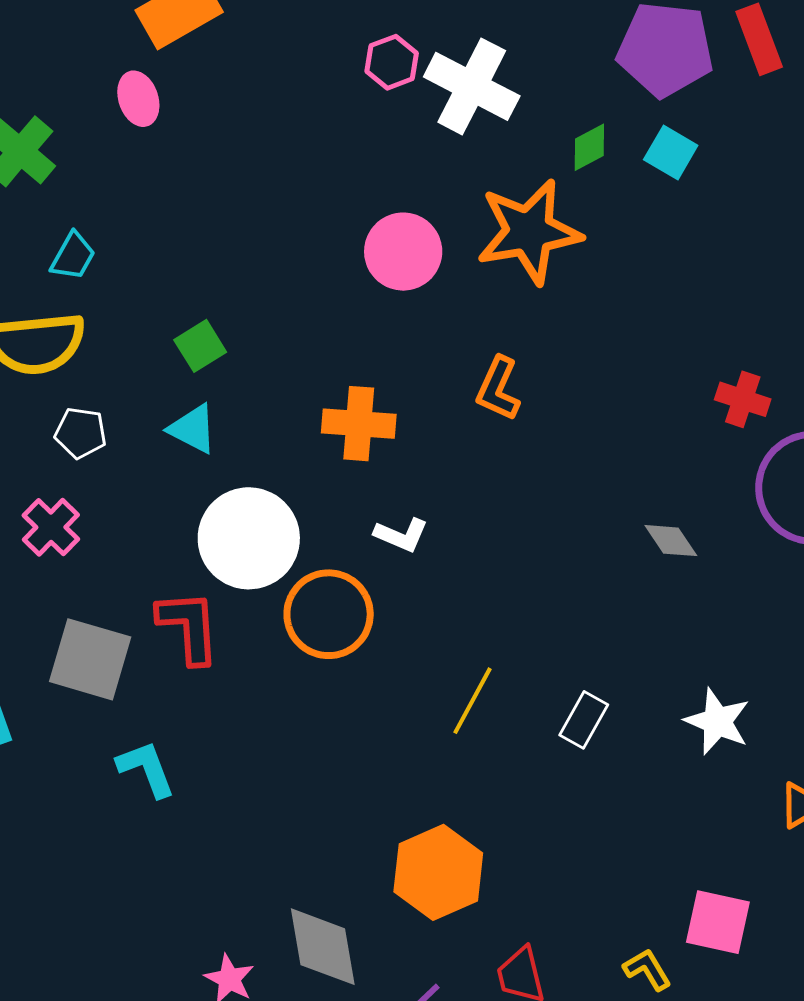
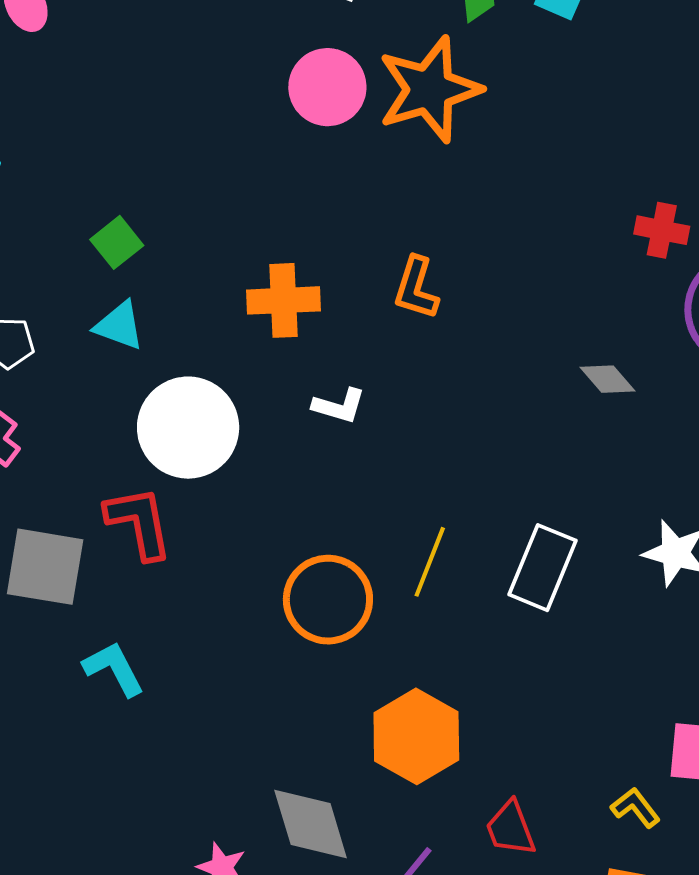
pink circle: (403, 252) -> (327, 87), moved
orange L-shape: (498, 389) -> (416, 288), moved
orange circle: (329, 614) -> (328, 600), moved
white rectangle: (584, 720) -> (543, 568), size x1.5

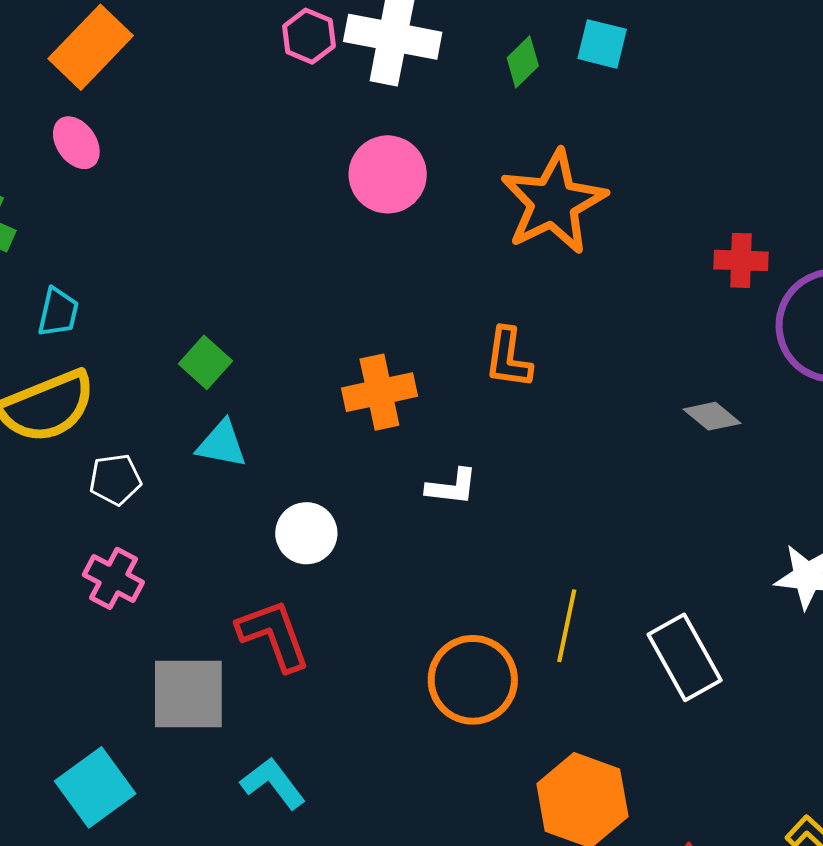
orange star: (429, 89) -> (553, 202), moved
white circle: (188, 428) -> (306, 533), size x0.6
white rectangle: (543, 568) -> (685, 657), moved, turned -42

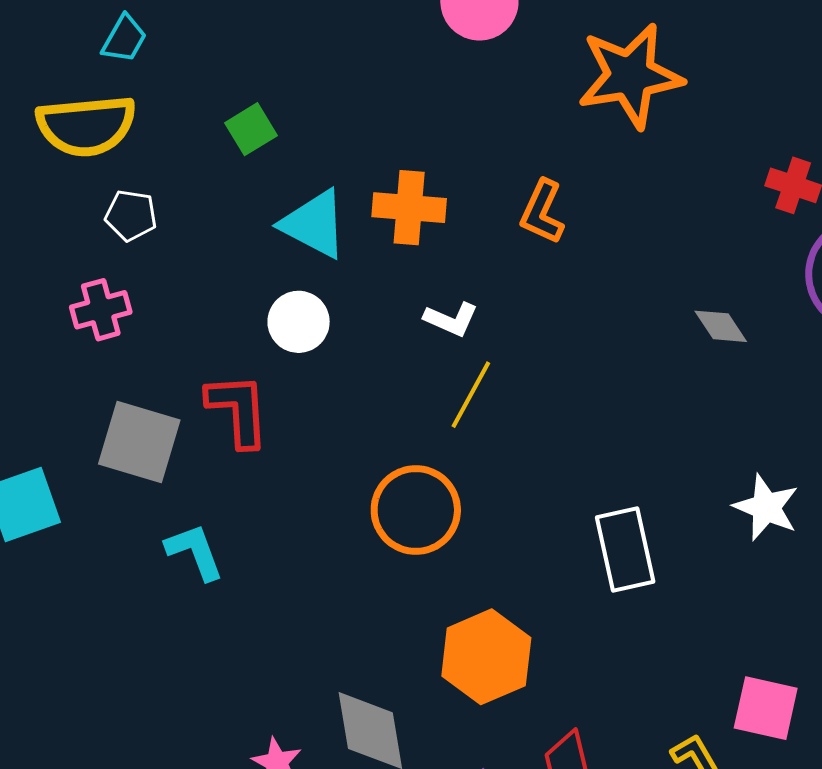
cyan triangle: (222, 444) -> (314, 224), moved, size x1.4
pink cross: (113, 578) -> (101, 310), turned 30
yellow line: (567, 626) -> (471, 395), moved

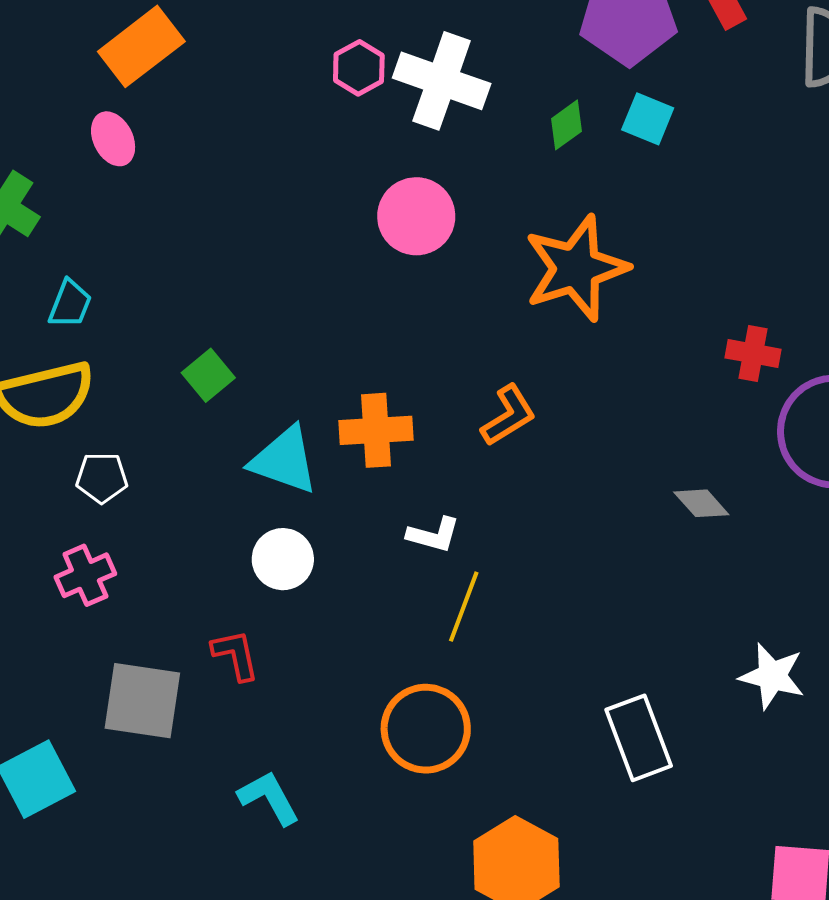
orange L-shape: (542, 212) -> (508, 416), turned -138
red L-shape: (238, 410) -> (235, 655), size x0.7
cyan L-shape: (195, 552) -> (269, 798), moved

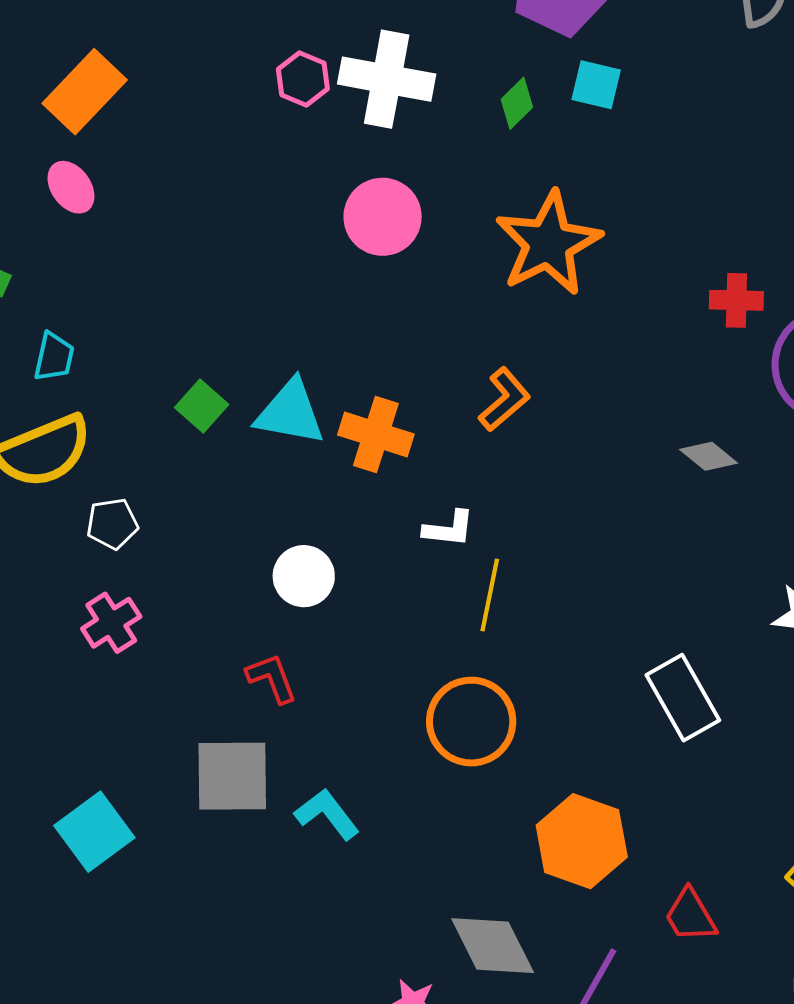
orange cross: (376, 430) -> (376, 434), turned 30
cyan triangle: (284, 460) -> (290, 412), moved
gray square: (142, 701) -> (232, 776), moved

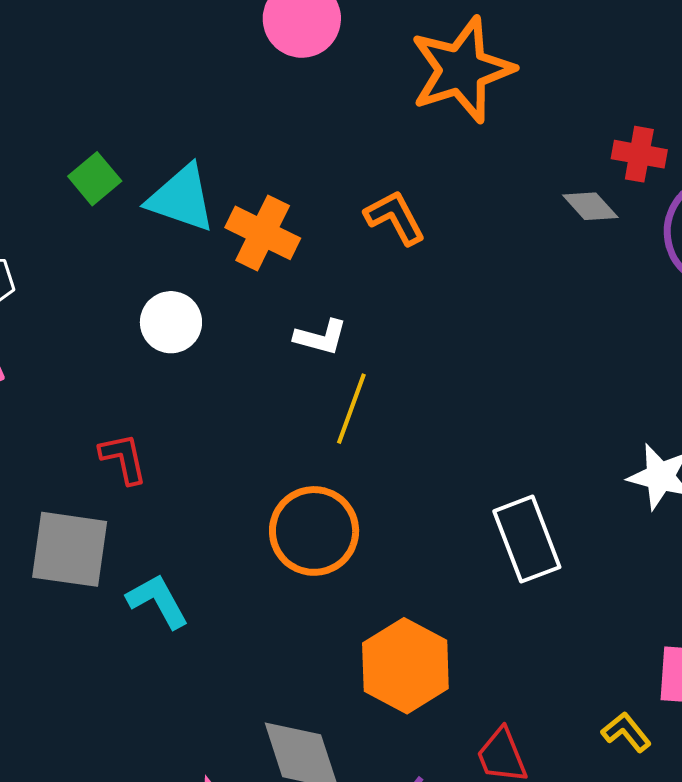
orange L-shape: (504, 399) -> (395, 217), turned -86
gray diamond: (709, 456) -> (590, 206), moved
white circle: (304, 576) -> (171, 322), moved

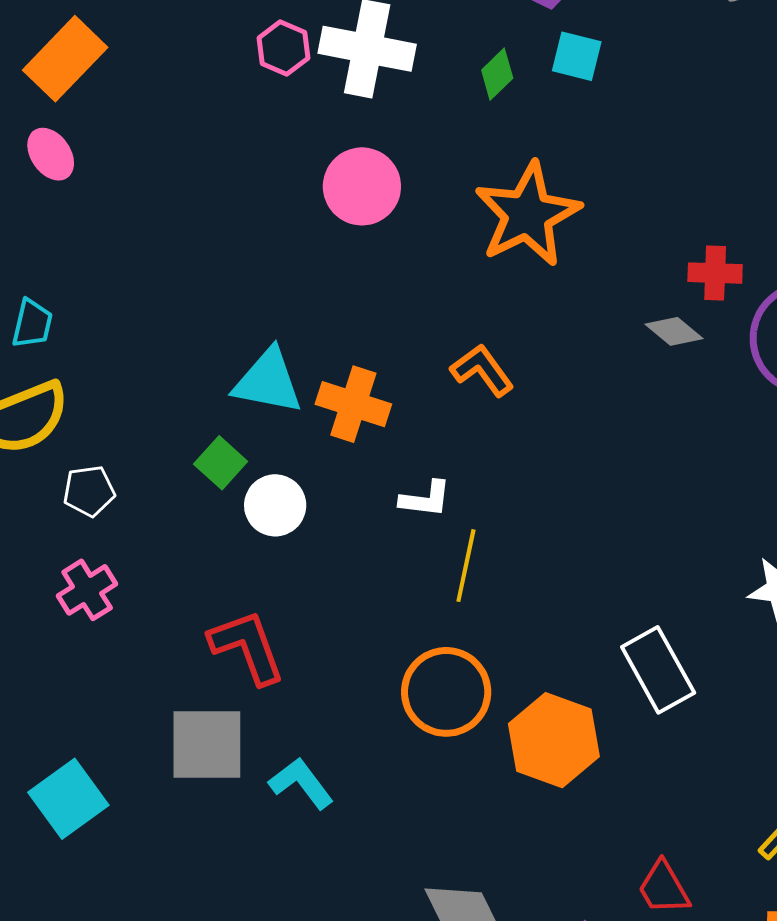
green square: (95, 179) -> (221, 463), moved
red L-shape: (123, 458) -> (247, 647), size x1.5
orange hexagon: (405, 666) -> (554, 740), moved

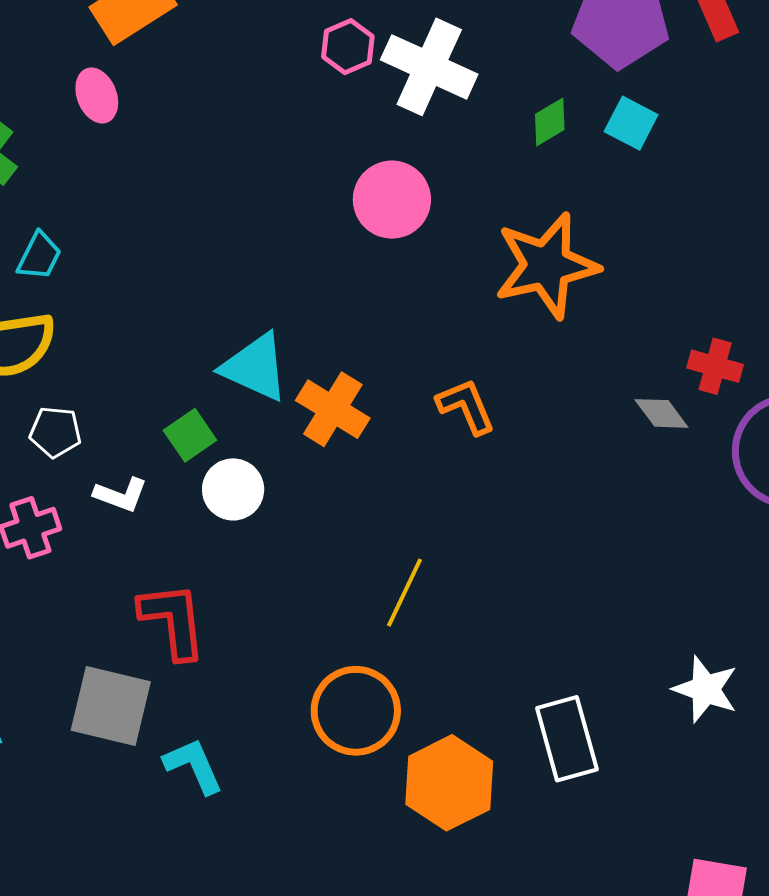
white L-shape: (425, 499) -> (121, 495), moved

